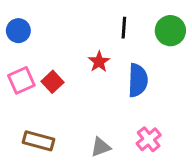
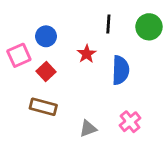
blue circle: (18, 31) -> (46, 36), moved
pink square: (21, 80) -> (19, 55), moved
brown rectangle: (39, 141) -> (43, 107), moved

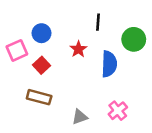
green circle: (149, 27) -> (134, 39), moved

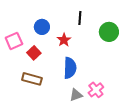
blue circle: (42, 33) -> (42, 27), moved
blue semicircle: (109, 64) -> (70, 68), moved
gray triangle: (80, 117) -> (76, 95), moved

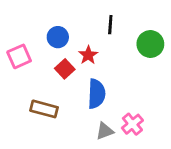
red square: (34, 53) -> (65, 69), moved

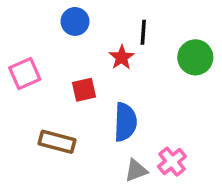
blue circle: (58, 37) -> (75, 21), moved
red star: (88, 55) -> (122, 57), moved
red square: (65, 69) -> (84, 90), turned 30

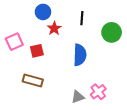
red star: (122, 57) -> (54, 28), moved
red square: (84, 90) -> (37, 51), moved
blue semicircle: (125, 122) -> (80, 55), moved

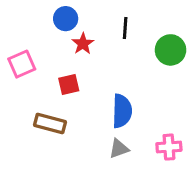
red square: (37, 51) -> (69, 84), moved
blue semicircle: (80, 55) -> (122, 111), moved
pink cross: (98, 92) -> (169, 147), moved, turned 35

